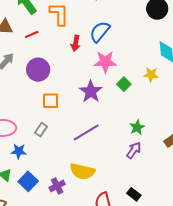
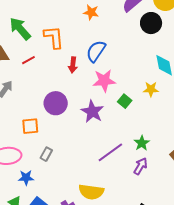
purple circle: (38, 70) -> (56, 103), moved
orange square: (51, 101) -> (30, 126), moved
purple line: (86, 132) -> (110, 152), moved

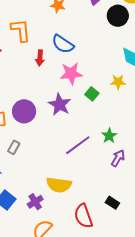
blue semicircle: (96, 51) -> (63, 44), turned -90
purple circle: (56, 103) -> (24, 111), moved
purple arrow: (140, 166) -> (118, 158), moved

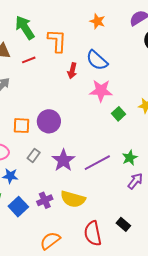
purple star: (60, 105) -> (63, 160), moved
purple cross: (35, 202) -> (45, 200), moved

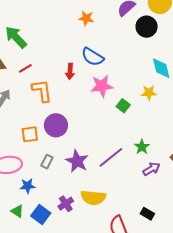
orange L-shape: (57, 41) -> (42, 91), moved
purple arrow: (135, 181) -> (151, 169), turned 30

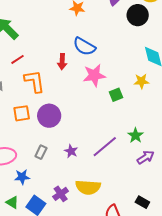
green square: (123, 106) -> (116, 95), turned 32
orange square: (30, 134) -> (22, 113), moved
purple star: (77, 161) -> (71, 151), size x0.6

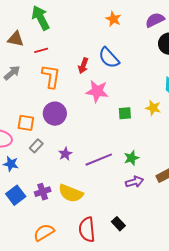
pink star: (94, 75) -> (97, 91), moved
orange square: (22, 113) -> (26, 123), moved

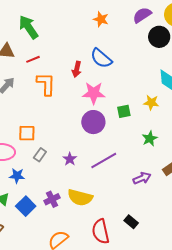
purple circle: (55, 114) -> (93, 122), moved
green star: (131, 158) -> (150, 138), moved

